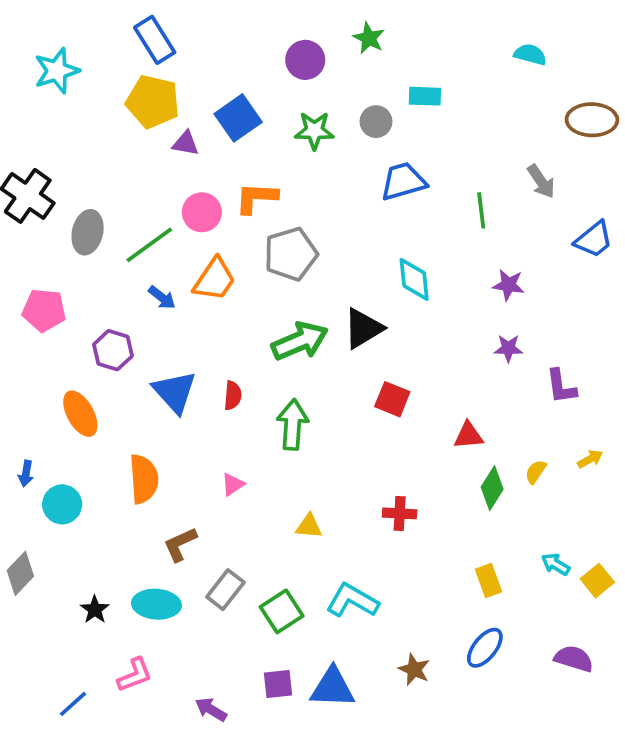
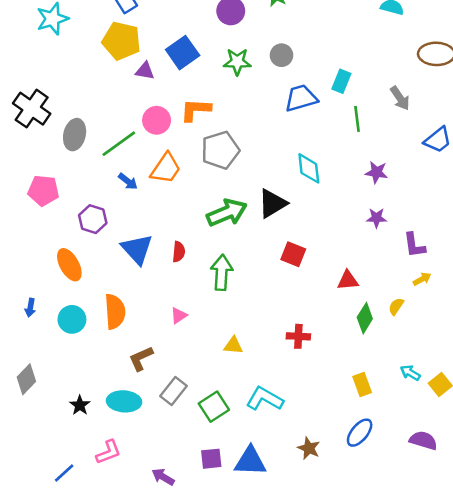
cyan rectangle: (425, 96) -> (341, 81), moved, turned -70
yellow arrow: (590, 459) -> (422, 279), moved
cyan circle: (62, 504) -> (72, 319), moved

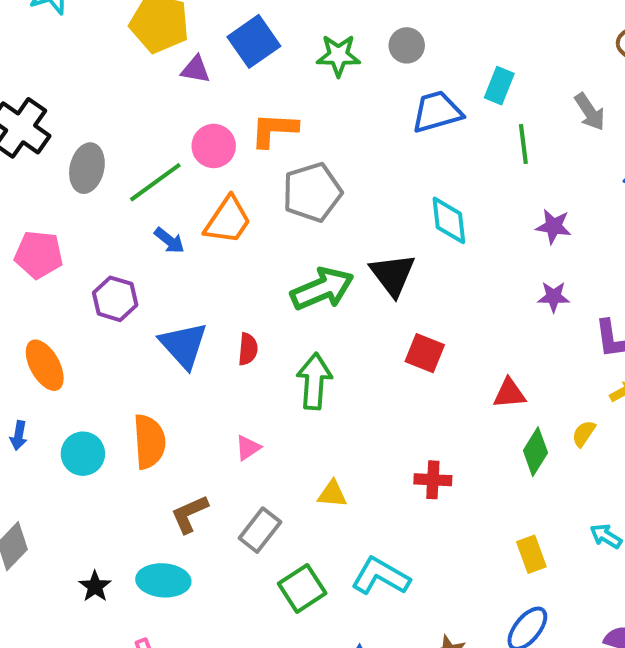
black triangle: (272, 204) -> (393, 275), turned -36
orange ellipse: (69, 265) -> (45, 365), moved
gray rectangle: (173, 391) -> (260, 530), moved

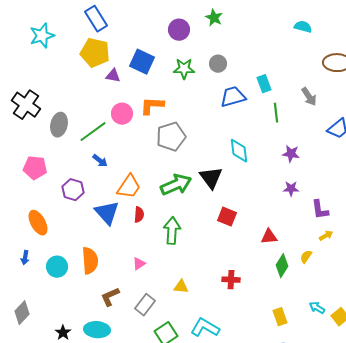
blue square: (254, 41) -> (142, 62), turned -30
cyan rectangle: (499, 86) -> (264, 84), turned -42
orange trapezoid: (228, 220) -> (129, 187), moved

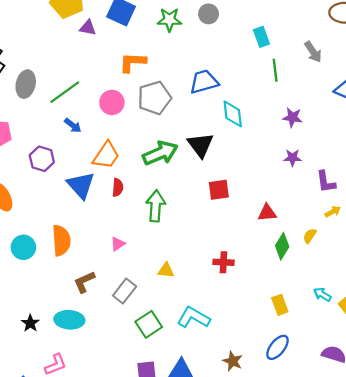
blue trapezoid: (233, 97) -> (204, 82), moved
pink circle: (122, 114) -> (112, 102), moved
red square: (227, 217) -> (219, 190), turned -30

